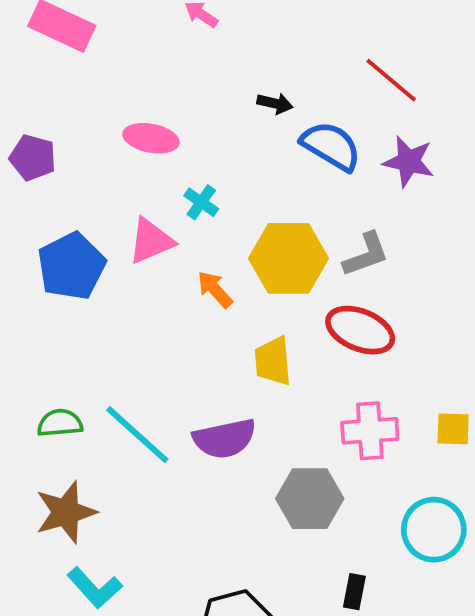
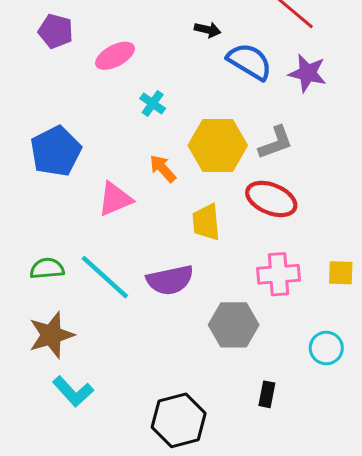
pink ellipse: (151, 138) -> (115, 56), turned -39
purple pentagon: (33, 158) -> (56, 31), moved
pink triangle: (151, 241) -> (115, 199), moved
cyan circle: (434, 530) -> (326, 348), size x0.7

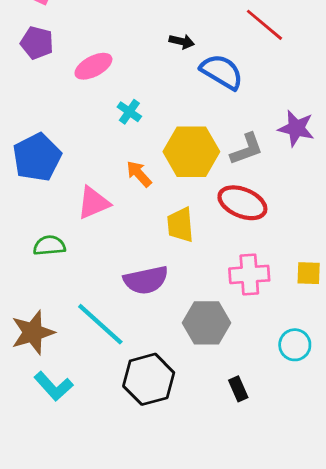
purple star: (307, 73) -> (296, 128), moved
green semicircle: (47, 268) -> (49, 246), moved
cyan line: (105, 277) -> (100, 324), moved
black rectangle: (267, 394) -> (238, 389), turned -35
black hexagon: (179, 420) -> (149, 379), moved

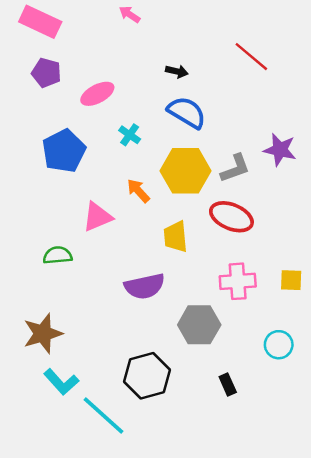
blue semicircle: (222, 72) -> (187, 112), moved
blue pentagon: (37, 157) -> (64, 151), moved
cyan line: (100, 324) -> (104, 415), moved

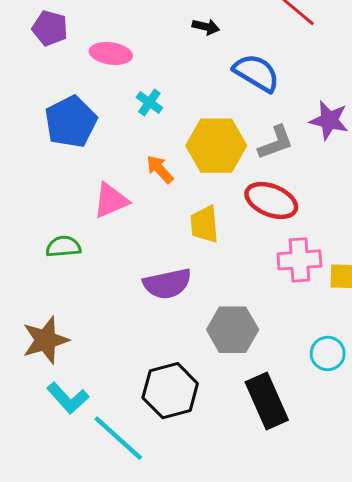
pink ellipse: (97, 94) -> (111, 53), turned 36
blue semicircle: (187, 112) -> (256, 73), moved
pink cross: (238, 281) -> (299, 260), moved
black rectangle: (228, 384) -> (267, 401), size x2.0

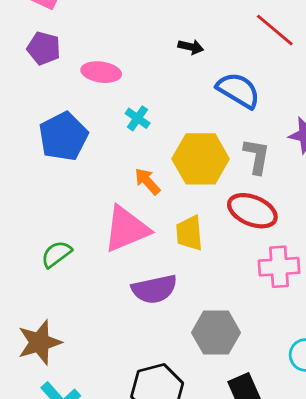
gray L-shape: (276, 143) -> (257, 156), turned -60
pink triangle: (111, 201) -> (126, 229), moved, size x1.4
green semicircle: (63, 247) -> (56, 254), turned -32

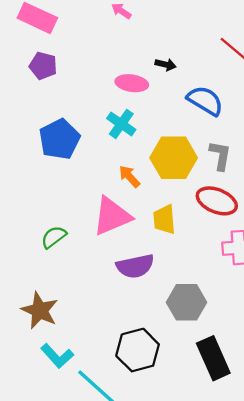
pink ellipse: (101, 72) -> (132, 83), moved
cyan cross: (138, 118) -> (121, 124), size x1.4
brown star: (40, 342) -> (40, 310), turned -30

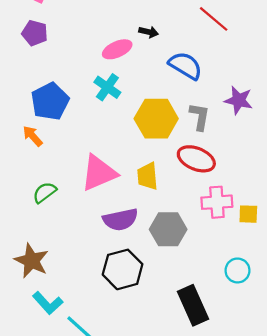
pink ellipse: (132, 83) -> (117, 49), turned -32
orange arrow: (129, 176) -> (33, 136), moved
gray hexagon: (187, 302) -> (168, 229), moved
black hexagon: (138, 350) -> (123, 269), moved

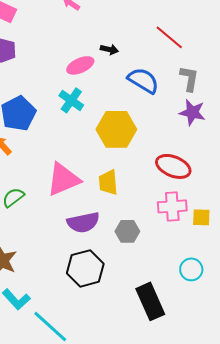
gray L-shape: (200, 117) -> (189, 78), moved
red ellipse: (196, 159) -> (173, 166), moved
gray hexagon: (168, 229) -> (127, 231), size x0.7

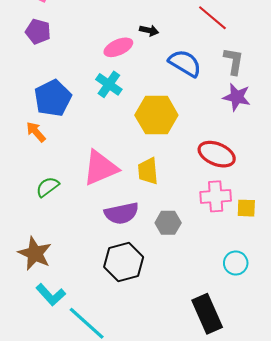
black rectangle: (150, 301) -> (207, 314), moved

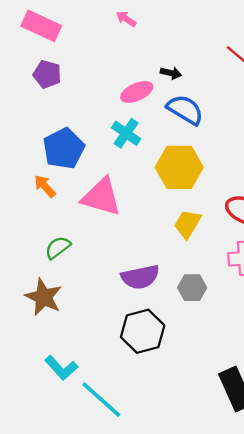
blue semicircle: (185, 63) -> (185, 110), moved
pink triangle: (100, 168) -> (101, 197), moved, turned 39
yellow trapezoid: (148, 171) -> (187, 224), moved, turned 36
brown star: (35, 254) -> (44, 297), moved

